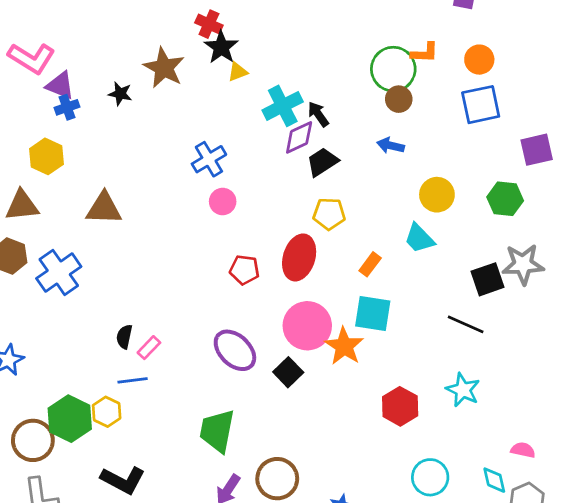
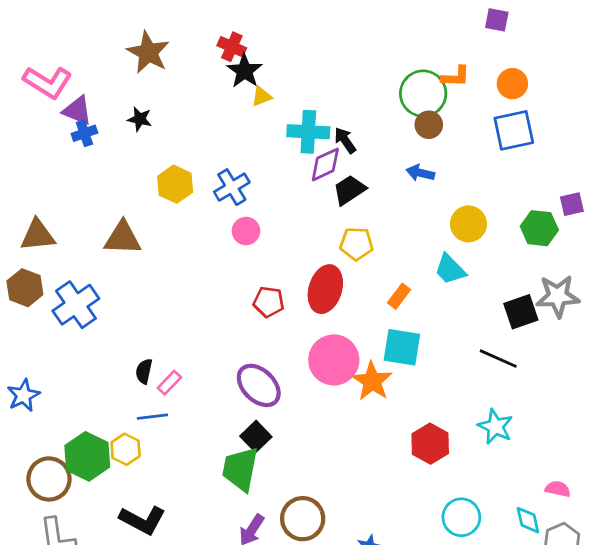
brown star: (164, 68) -> (148, 52), moved
cyan cross: (283, 106) -> (308, 132), turned 30
purple square: (537, 150) -> (572, 204), moved, size x0.7
yellow hexagon: (47, 156) -> (175, 184), moved
black square: (288, 372) -> (256, 436), moved

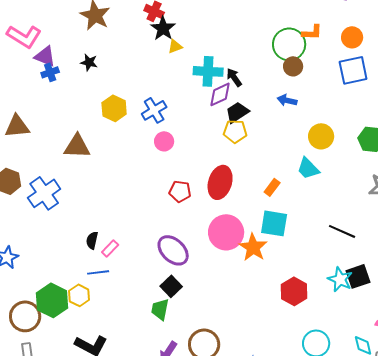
brown triangle: (38, 235) -> (17, 126), moved
yellow pentagon: (357, 244) -> (235, 131), moved
black square: (521, 312) -> (358, 276), moved
green trapezoid: (240, 469) -> (160, 309), size x0.7

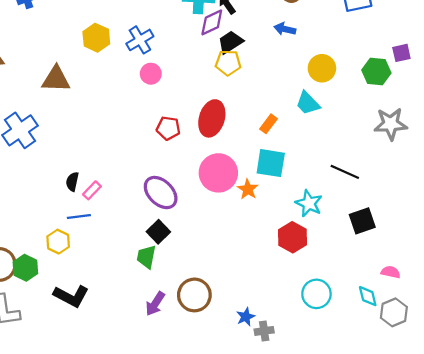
orange star: (253, 247) -> (248, 189), size x0.7
cyan star: (340, 279) -> (309, 203), moved
green hexagon: (52, 300) -> (25, 268), moved, size x0.7

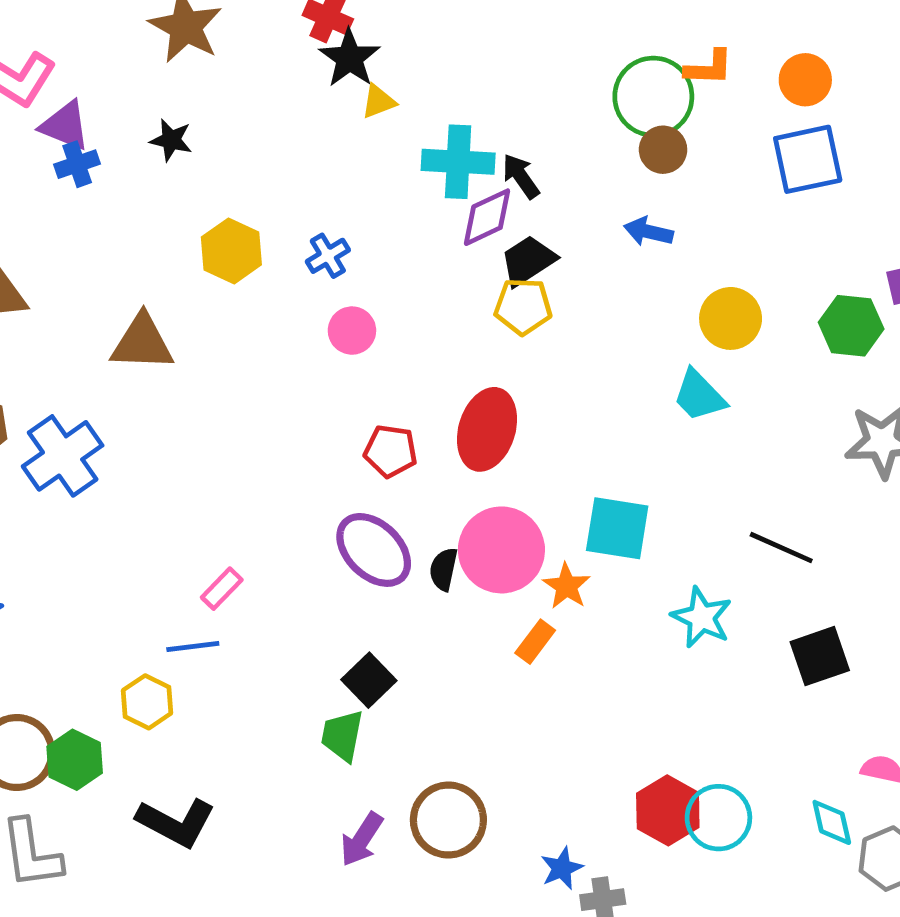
blue cross: (140, 40) -> (328, 256), size x0.7
orange rectangle: (269, 124) -> (535, 642), moved
black semicircle: (72, 182) -> (444, 569), moved
purple ellipse: (161, 193) -> (374, 550), moved
red hexagon: (292, 237) -> (668, 810), moved

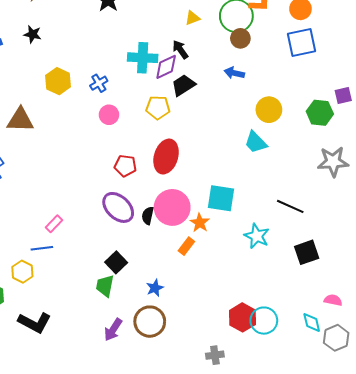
yellow triangle: (378, 101) -> (193, 18), moved
cyan cross: (458, 162) -> (143, 58), moved
yellow pentagon: (523, 306) -> (158, 108), moved
blue star: (562, 868) -> (155, 288), moved

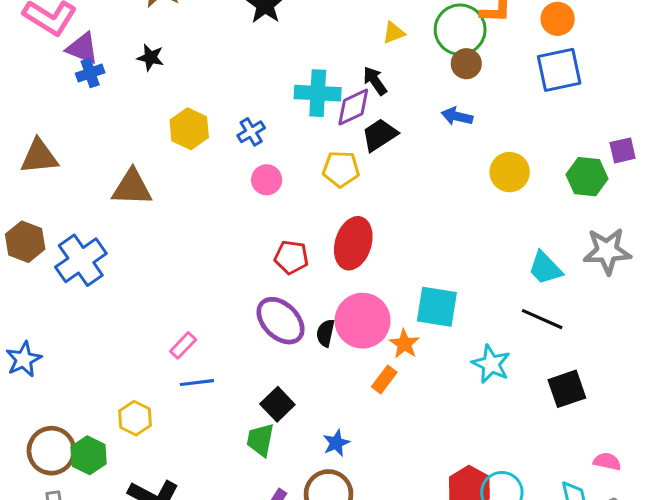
cyan trapezoid: (256, 142) -> (545, 268), moved
blue line: (42, 248) -> (197, 383), moved

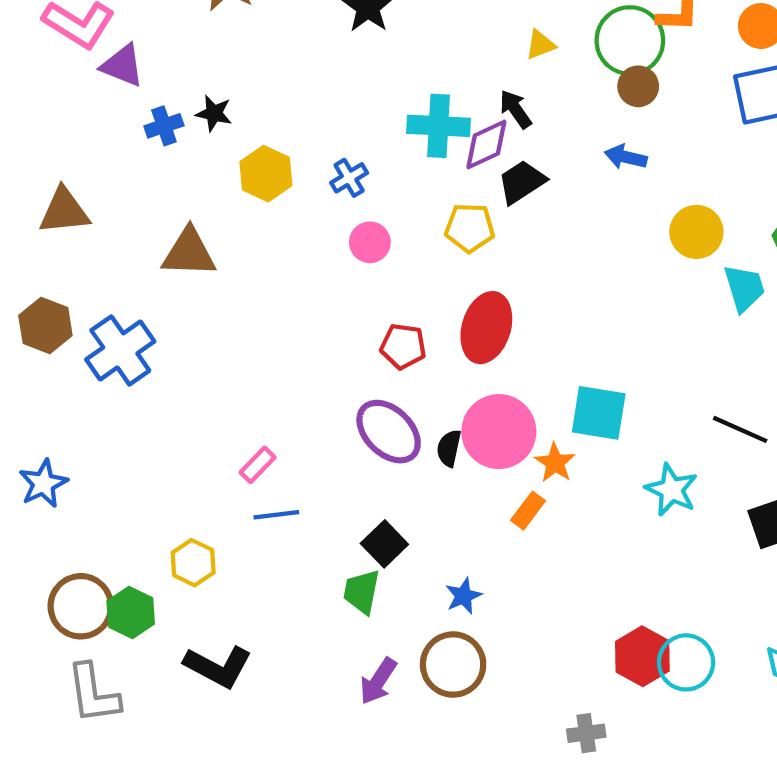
black star: (150, 58) -> (214, 113), moved
blue cross: (90, 73) -> (164, 126), moved
cyan trapezoid: (545, 268) -> (744, 288), moved, turned -153

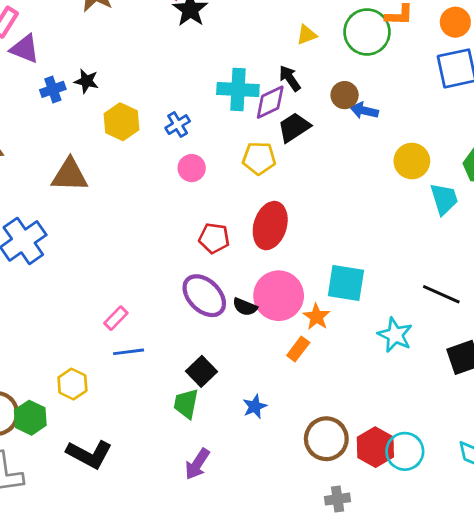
brown circle: (638, 86) -> (345, 95), moved
black semicircle: (449, 448) -> (245, 307), turned -80
brown circle: (453, 665) -> (326, 439), moved

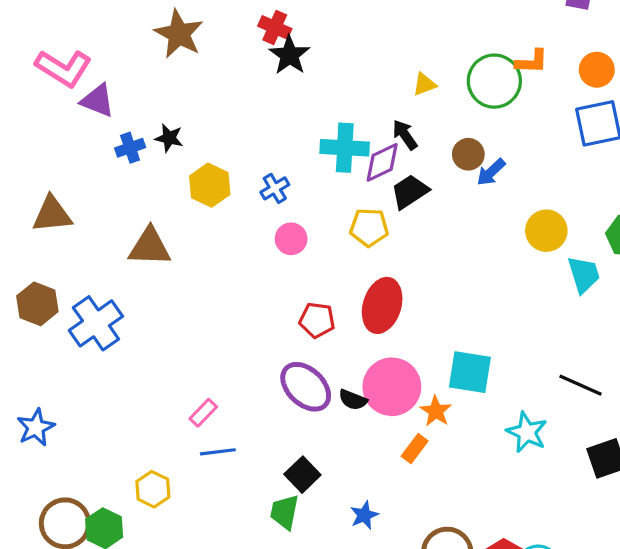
blue arrow: (364, 111) -> (491, 172), turned -56

